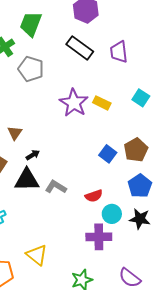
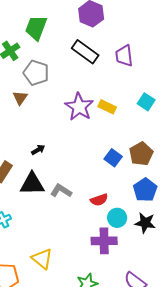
brown triangle: (15, 133) -> (20, 98), moved
black arrow: (33, 155) -> (38, 150), moved

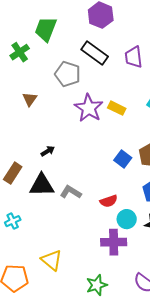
gray pentagon: (36, 73) -> (68, 74), moved

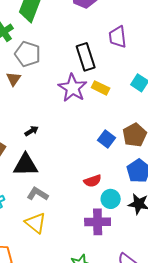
black rectangle: (95, 53) -> (86, 57), moved, turned 36
gray pentagon: (68, 74) -> (28, 54), moved
gray L-shape: (71, 192) -> (38, 194), moved
yellow triangle: (52, 260) -> (36, 223), moved

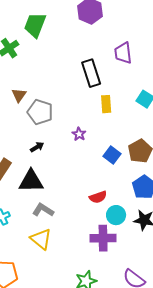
gray pentagon: (28, 54) -> (40, 112), moved
purple star: (73, 88) -> (79, 134), moved, size x0.5
yellow rectangle: (101, 88) -> (106, 104), turned 60

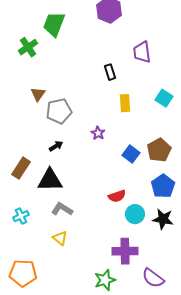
black rectangle: (91, 73) -> (110, 72), size x0.6
gray pentagon: (40, 112) -> (59, 111), turned -30
purple cross: (103, 238) -> (125, 251), moved
yellow triangle: (41, 239) -> (60, 238), size x0.7

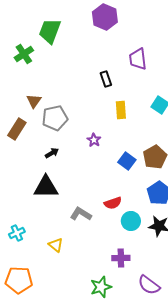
brown rectangle: (21, 168) -> (17, 129), moved
gray L-shape: (62, 209) -> (81, 214), moved
cyan cross: (21, 216) -> (17, 233), moved
purple cross: (125, 251) -> (121, 258), size x0.7

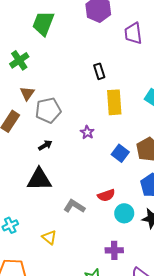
green cross: (24, 54) -> (19, 60), moved
purple trapezoid: (138, 59) -> (133, 33), moved
yellow rectangle: (121, 110) -> (114, 102), size x1.4

